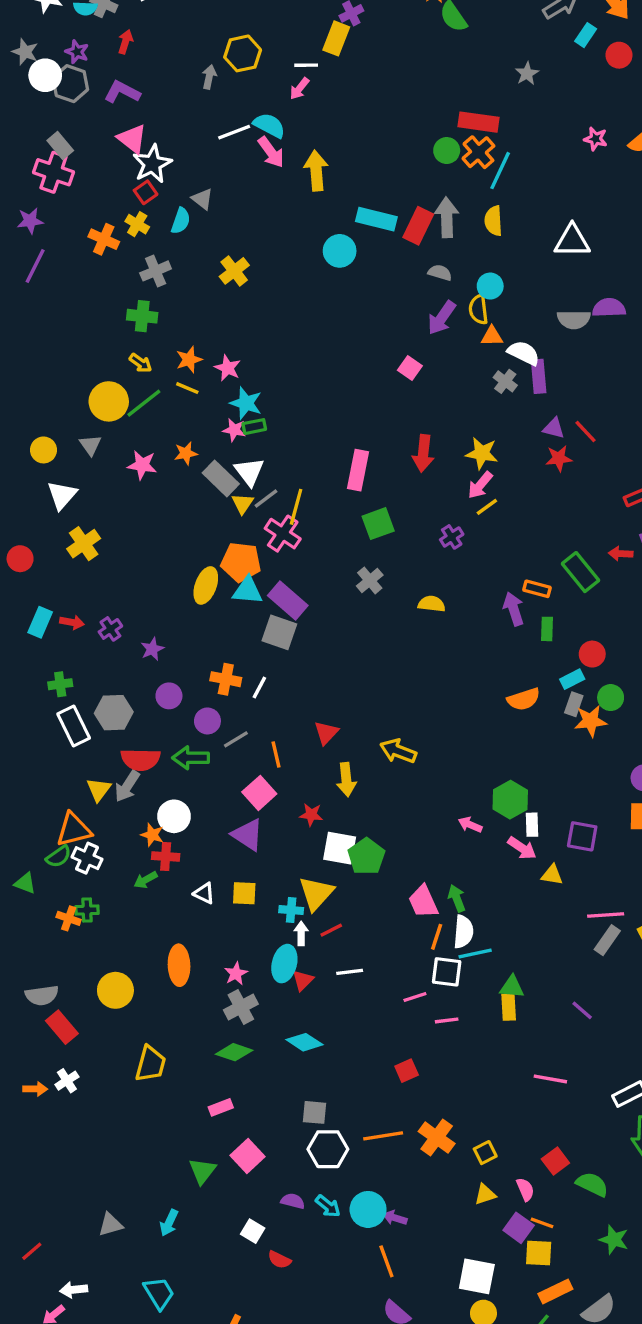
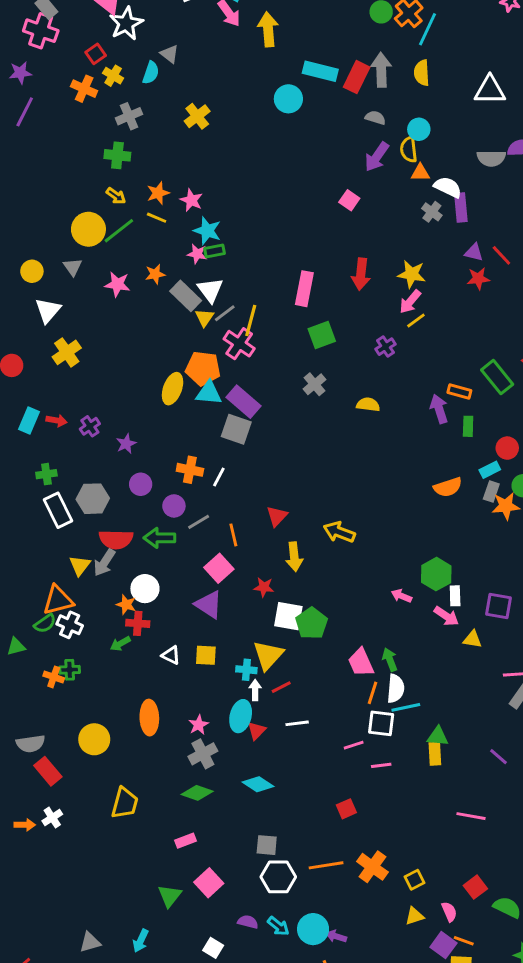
red square: (146, 192) -> (96, 54), moved
green triangle: (25, 883) -> (16, 647), turned -36

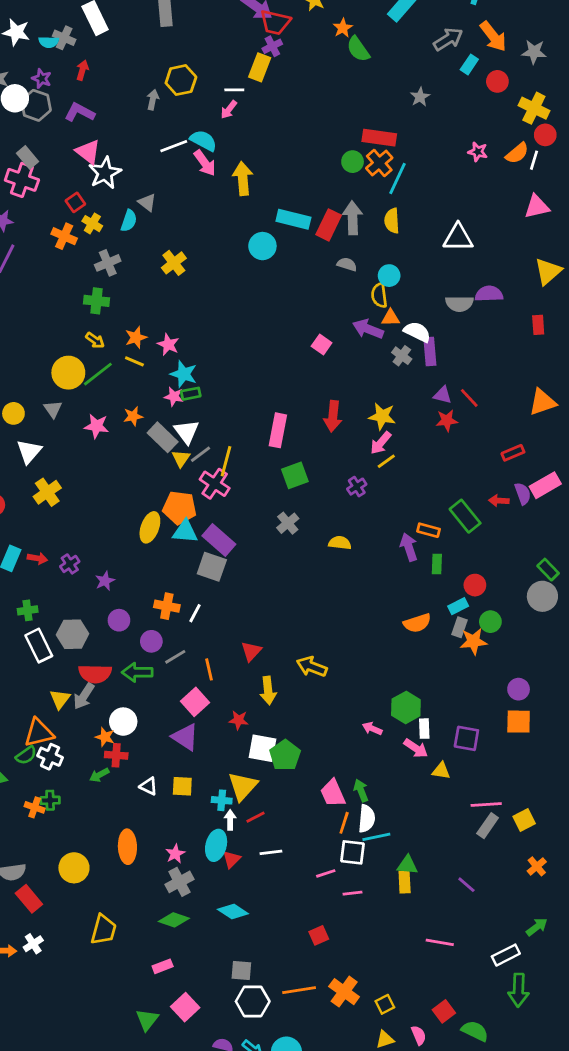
purple arrow: (377, 157) -> (368, 329), moved, turned 76

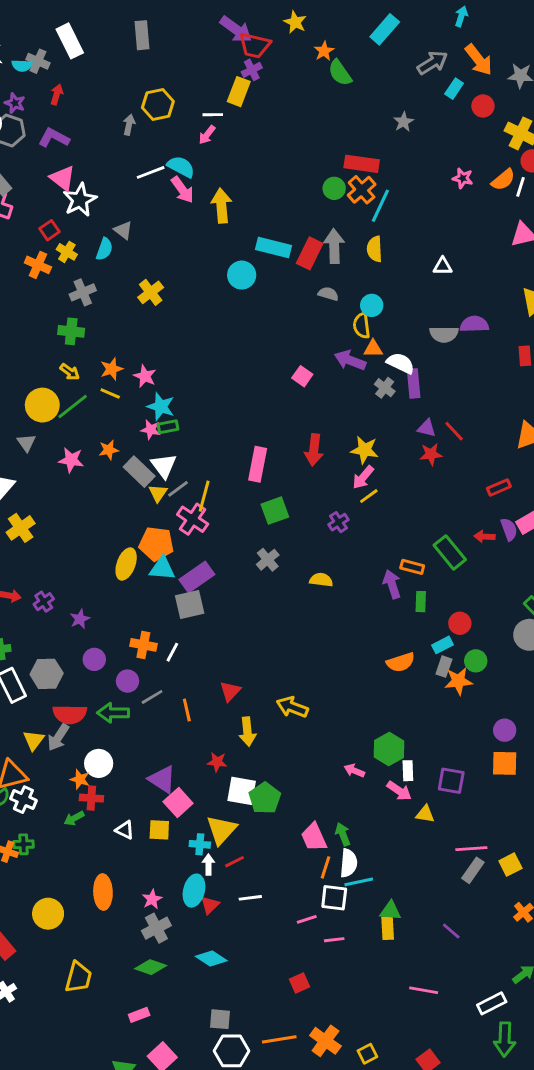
white triangle: (458, 238) -> (443, 266), size x0.6
purple rectangle: (219, 540) -> (197, 577), turned -76
gray square: (212, 567) -> (190, 604), turned -32
pink square: (195, 702) -> (178, 802), moved

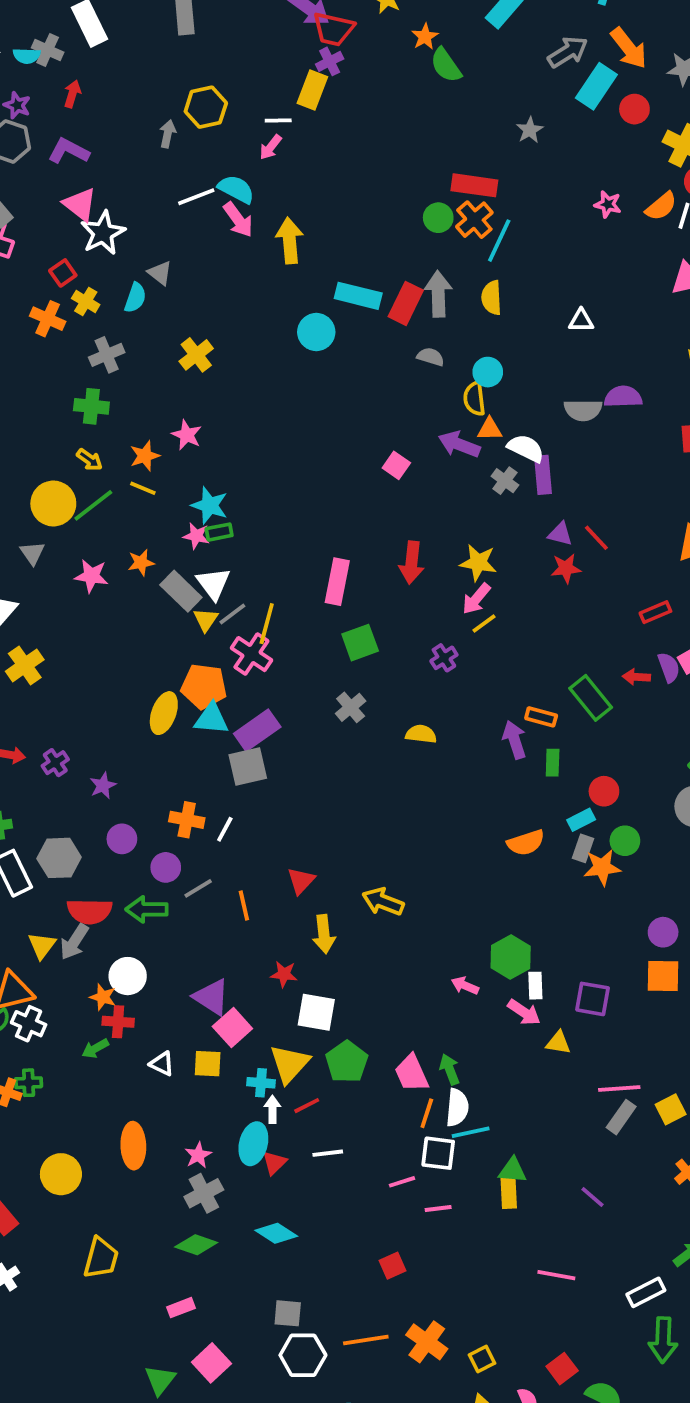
cyan rectangle: (454, 89) -> (596, 86), size x1.6
pink star: (145, 376) -> (187, 435), moved
green pentagon: (265, 798) -> (347, 1062), moved

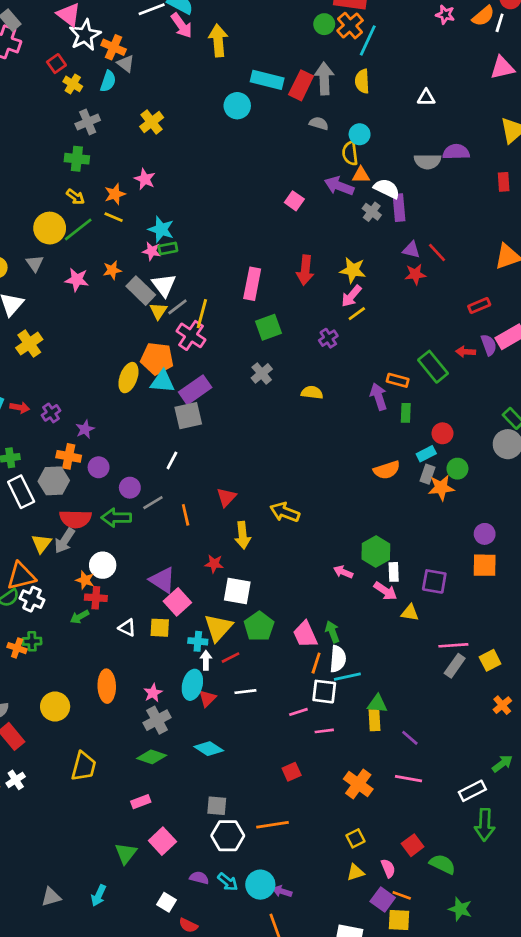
orange cross: (48, 319) -> (114, 47), moved
orange cross: (187, 820) -> (69, 456), moved
purple line: (593, 1197) -> (410, 738), moved
orange cross: (427, 1342) -> (358, 784), moved

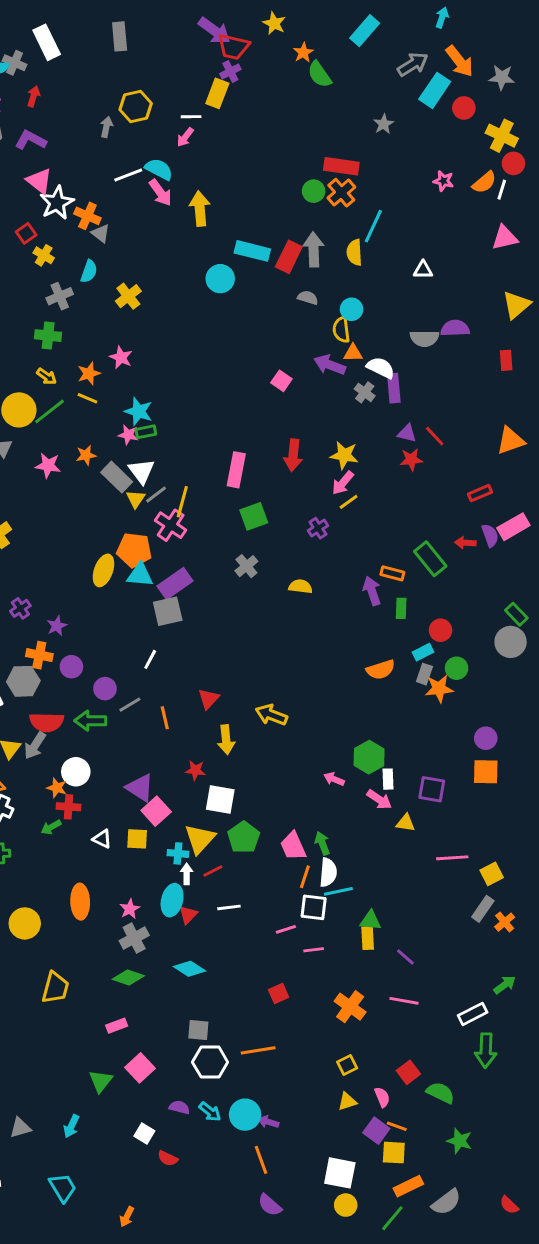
cyan line: (368, 40) -> (373, 226), moved
cyan semicircle: (108, 81) -> (89, 271), moved
gray rectangle: (455, 666) -> (483, 909), moved

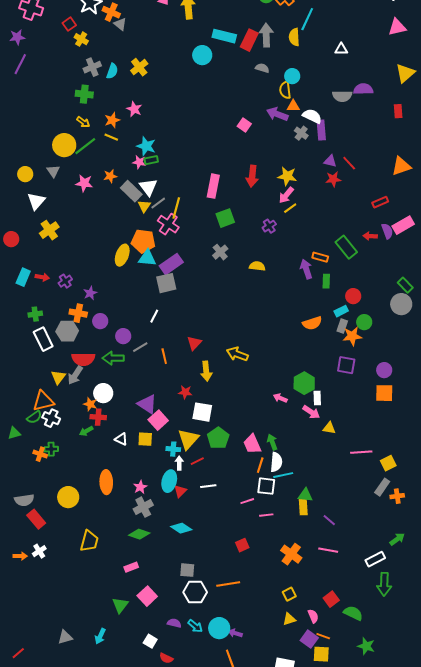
cyan semicircle: (89, 271) -> (112, 71), moved
purple square: (432, 789) -> (346, 365), moved
orange cross: (505, 922) -> (397, 496), turned 32

